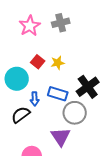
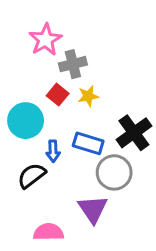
gray cross: (61, 23) -> (73, 64), moved

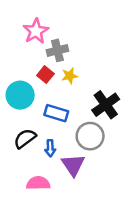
blue rectangle: (88, 143) -> (56, 113), moved
blue arrow: (53, 151) -> (50, 148), moved

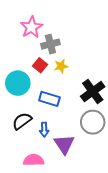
gray circle: (90, 136) -> (93, 122), moved

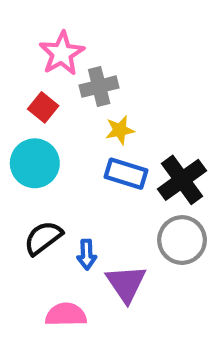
red square: (40, 65) -> (43, 107), moved
blue rectangle: (49, 99) -> (126, 174), moved

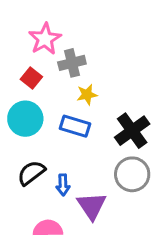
blue rectangle: (126, 174) -> (75, 126), moved

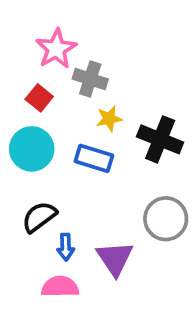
gray cross: (72, 63) -> (90, 79), turned 32
black cross: (132, 131) -> (160, 139), moved, turned -32
blue arrow: (63, 185) -> (66, 247), moved

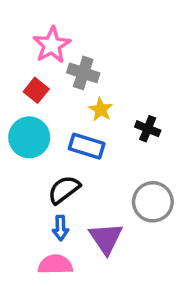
yellow star: (109, 119) -> (101, 109), turned -30
black cross: (160, 139) -> (148, 129), size x0.6
black semicircle: (39, 217) -> (64, 190), moved

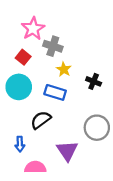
blue arrow: (61, 228) -> (20, 144), moved

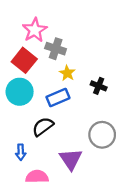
red square: (23, 57) -> (24, 60), size x1.5
blue rectangle: (55, 92) -> (58, 98), turned -40

